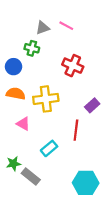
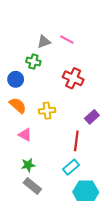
orange semicircle: (16, 94) -> (18, 105), turned 30
yellow cross: (46, 99) -> (47, 111), size x0.7
cyan rectangle: (49, 148) -> (71, 167), moved
green star: (14, 164) -> (28, 165), moved

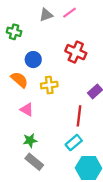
pink line: (67, 40) -> (69, 13), turned -64
green cross: (33, 62) -> (14, 32), moved
blue circle: (16, 79) -> (33, 60), moved

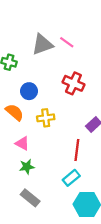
pink line: (69, 13) -> (67, 42), turned 72
gray triangle: (46, 15) -> (42, 44), size x1.5
green star: (30, 140) -> (27, 167), moved

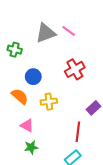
red cross: (73, 83) -> (75, 69), turned 36

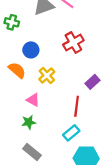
yellow cross: (49, 102) -> (47, 75), turned -35
pink triangle: (27, 125) -> (33, 100), moved

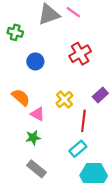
orange semicircle: (17, 70) -> (21, 97), moved
yellow cross: (47, 75) -> (64, 100), moved

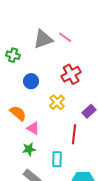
yellow cross: (64, 100) -> (57, 102), moved
cyan rectangle: (78, 149) -> (57, 159), moved, turned -49

